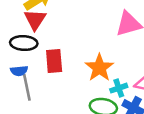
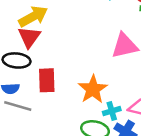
gray line: (27, 87) -> (18, 106), turned -65

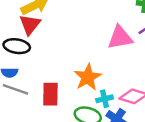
red rectangle: (47, 80) -> (50, 94), moved

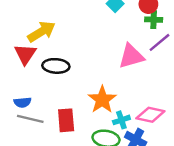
red triangle: (30, 24) -> (25, 54), moved
black ellipse: (17, 46) -> (56, 66), moved

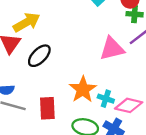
black ellipse: (56, 66) -> (39, 56), turned -50
cyan cross: (121, 120) -> (106, 99), moved, turned 35

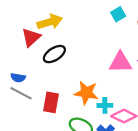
orange star: (83, 89) -> (86, 93), turned 30
cyan cross: (106, 99) -> (105, 105), turned -32

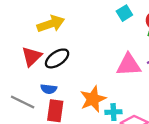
red triangle: (31, 37) -> (32, 56), moved
blue semicircle: (18, 78) -> (49, 89), moved
orange star: (86, 93) -> (93, 99), turned -30

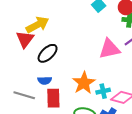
red triangle: (32, 56) -> (25, 39), moved

